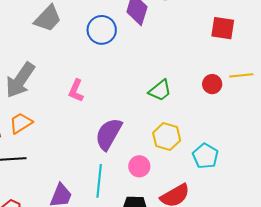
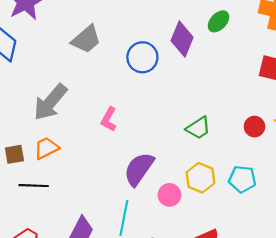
cyan pentagon: (205, 156) -> (242, 179), moved, turned -30
pink circle: (139, 166) -> (169, 195), moved

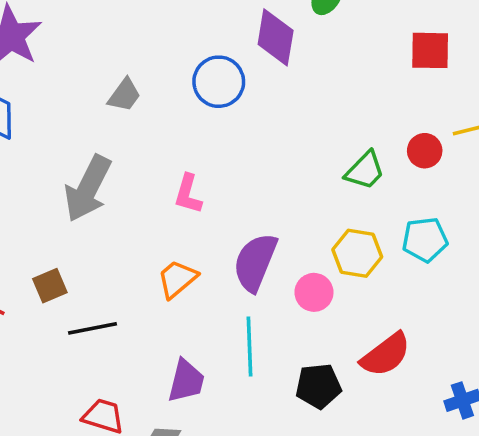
gray trapezoid: (86, 39) -> (124, 95), moved, size x0.7
green trapezoid: (198, 128) -> (365, 171), moved
orange trapezoid: (46, 148) -> (177, 279), moved

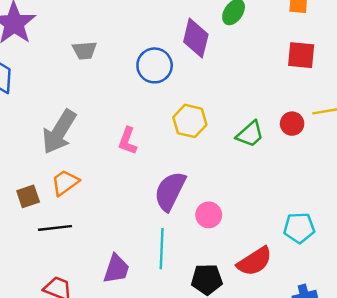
gray trapezoid: (124, 95) -> (85, 50), moved, turned 45
cyan pentagon: (425, 240) -> (299, 228), moved
yellow hexagon: (357, 253) -> (190, 121), moved
orange trapezoid: (177, 279) -> (65, 183), moved

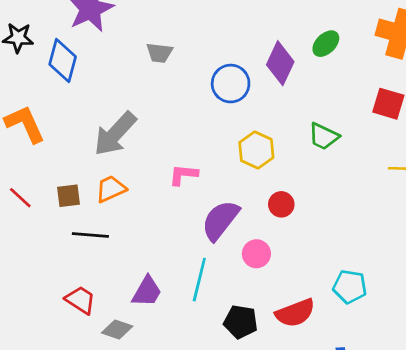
red circle: (292, 124) -> (281, 204), moved
green trapezoid: (250, 134) -> (324, 136), moved, turned 56
pink L-shape: (128, 141) -> (183, 175), moved, turned 64

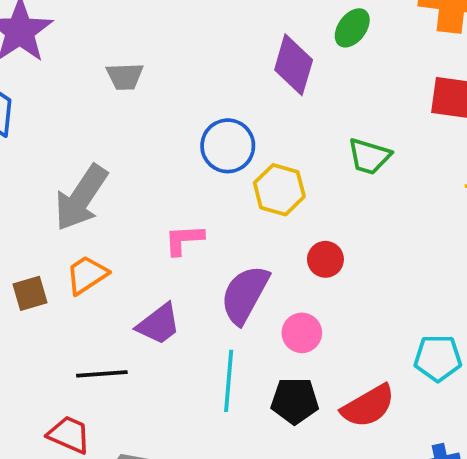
blue circle: (231, 84) -> (228, 146), moved
black line: (90, 235) -> (102, 374), moved
purple trapezoid: (147, 292) -> (159, 324), moved, turned 32
black pentagon: (241, 322) -> (295, 401), moved

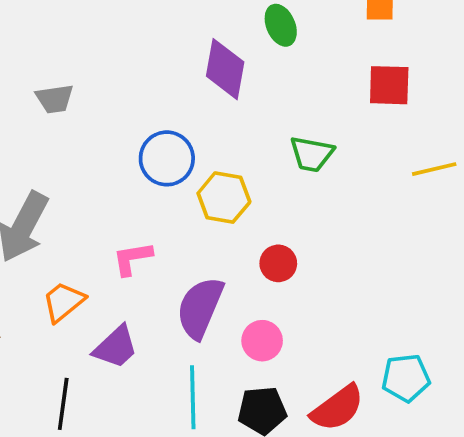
green ellipse: (352, 28) -> (281, 25), turned -54
orange trapezoid: (87, 275) -> (63, 302), moved
cyan pentagon: (438, 358) -> (406, 378), moved
black line: (102, 374) -> (63, 404), turned -72

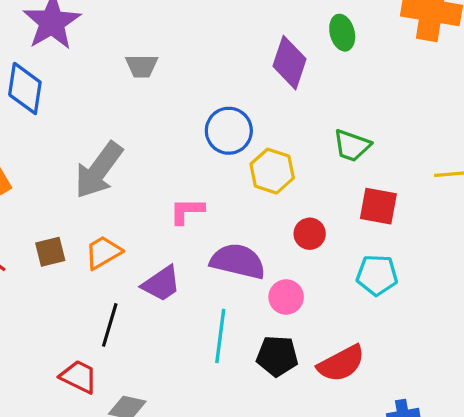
red square: (389, 85) -> (378, 206), moved
orange trapezoid: (63, 302) -> (103, 252), moved
purple semicircle: (200, 308) -> (238, 261), turned 72
cyan pentagon: (406, 378) -> (377, 275), moved

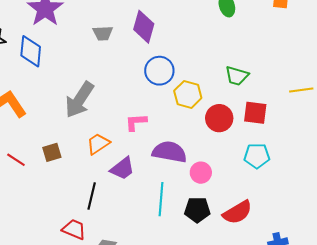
purple diamond: (289, 63) -> (144, 27), moved
red circle: (310, 234) -> (219, 118), moved, size x1.4
orange trapezoid: (103, 252) -> (98, 144), moved

